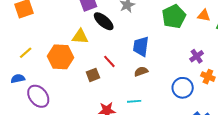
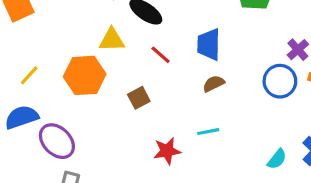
red line: (109, 61) -> (161, 55), moved
blue semicircle: (18, 79) -> (22, 117), size x1.5
blue circle: (183, 88) -> (280, 81), moved

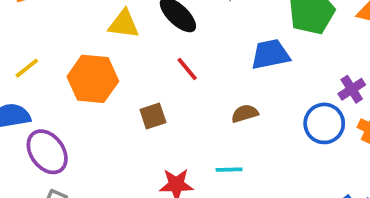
yellow triangle: (112, 40) -> (124, 24), moved
blue trapezoid: (209, 44) -> (270, 54), moved, turned 68

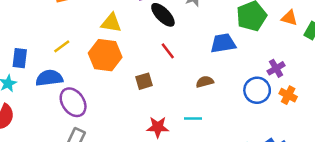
yellow triangle: (124, 24) -> (111, 23), moved

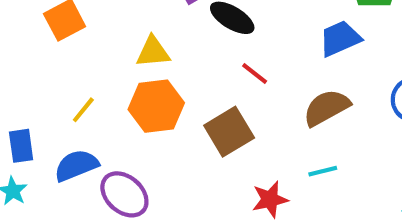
brown square: (144, 81) -> (229, 132), size x1.6
brown semicircle: (205, 82) -> (326, 108), size x1.6

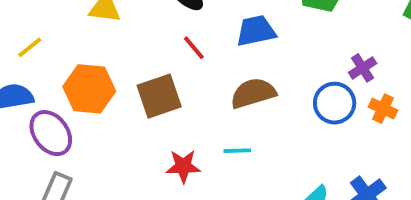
blue trapezoid: (340, 39) -> (256, 31), moved
orange hexagon: (156, 106) -> (89, 89), moved

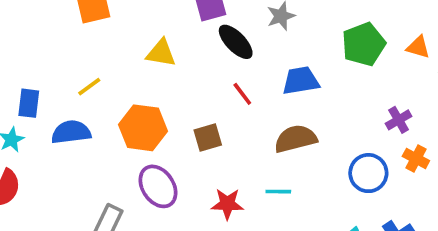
brown square: (159, 96) -> (208, 137), size x0.7
blue circle: (335, 103) -> (368, 173), moved
purple ellipse: (51, 133) -> (158, 186), moved

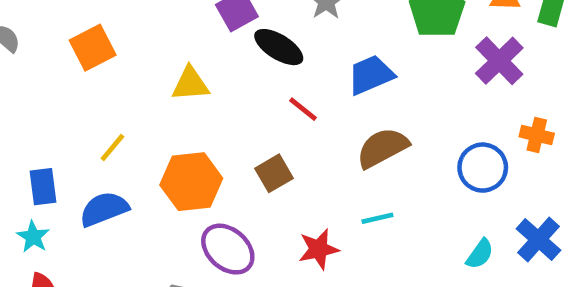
purple cross: (399, 120) -> (499, 61), moved, size x1.5

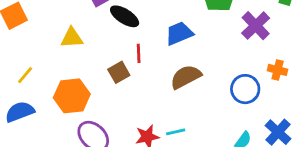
red line: (303, 109) -> (139, 53), turned 48
brown square: (274, 173) -> (119, 72), moved
cyan line: (377, 218) -> (176, 132), moved

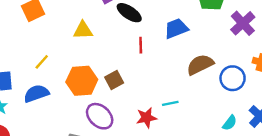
brown square: (119, 72) -> (114, 80), moved
brown semicircle: (186, 77) -> (200, 65), moved
cyan line: (176, 132) -> (170, 103), moved

